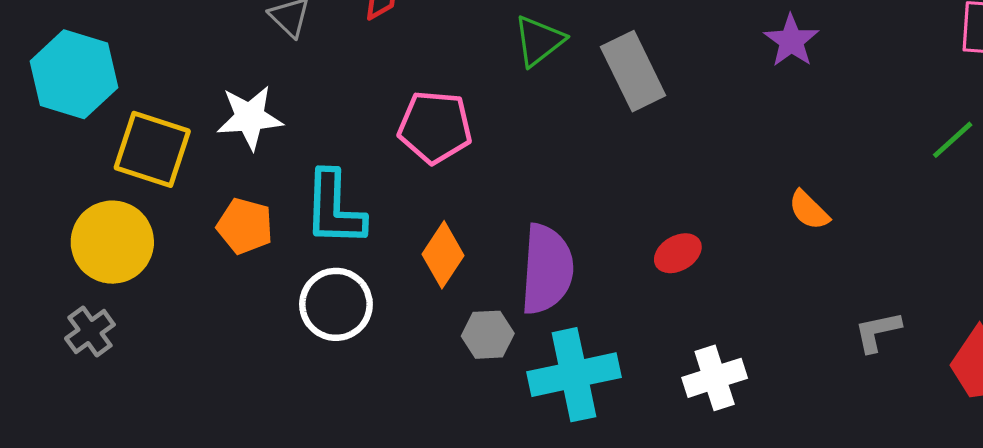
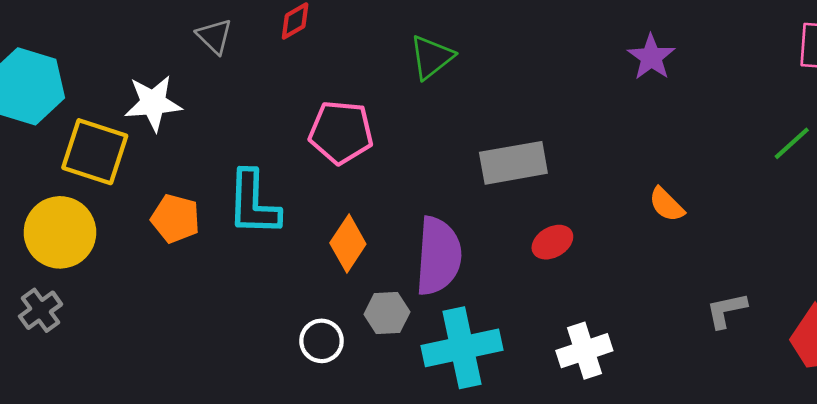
gray rectangle: (633, 71) -> (513, 163), moved, turned -74
white star: (250, 117) -> (153, 103), moved
white circle: (336, 304) -> (322, 341), moved, size x0.7

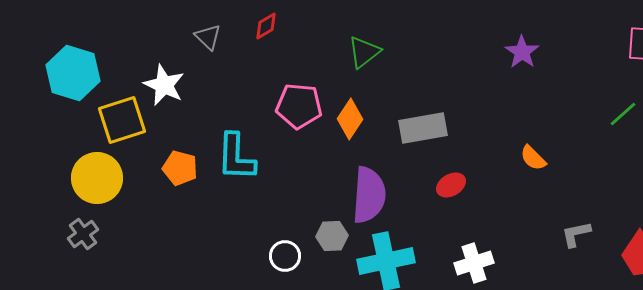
white star: (153, 103) -> (164, 85), turned 30
yellow square: (95, 152) -> (122, 120), turned -36
orange diamond: (348, 244) -> (350, 119), moved

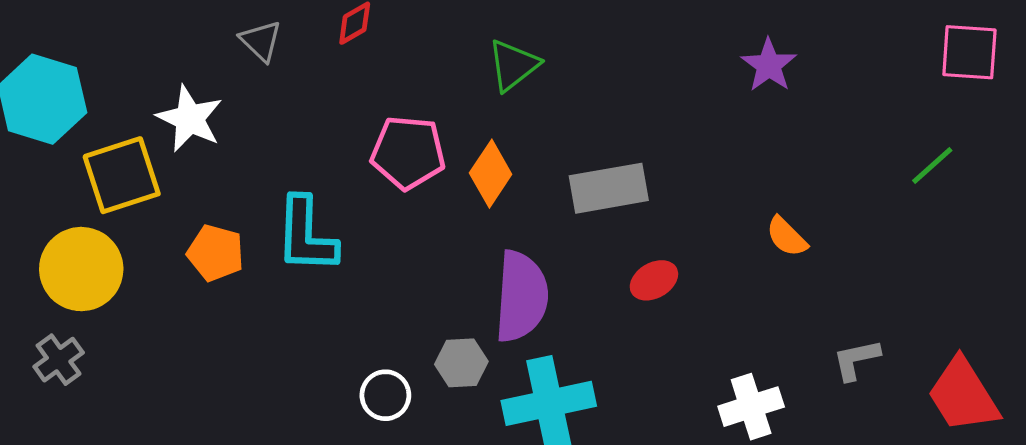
white cross: (474, 263) -> (751, 407), moved

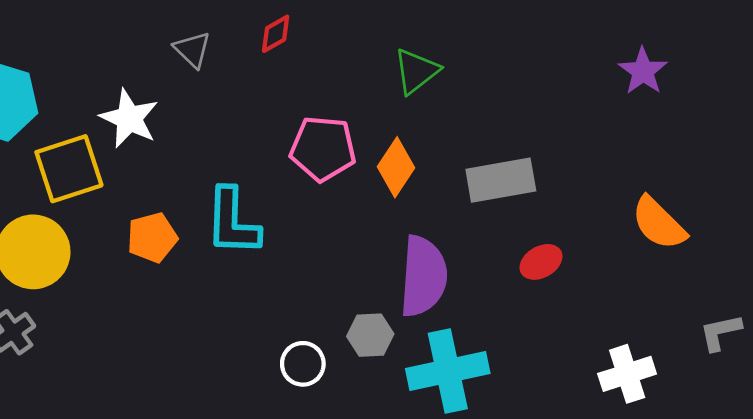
orange semicircle: (787, 237) -> (659, 223), size x1.5
orange pentagon: (216, 253) -> (152, 238), turned -30

